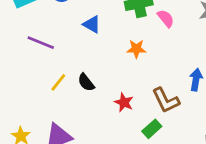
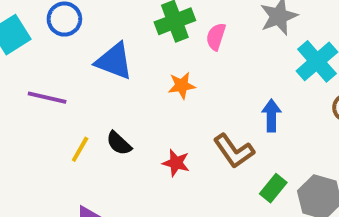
pink semicircle: (166, 18) -> (216, 37), turned -114
blue triangle: (92, 24) -> (114, 61), size x1.5
green rectangle: (152, 129) -> (273, 188), moved

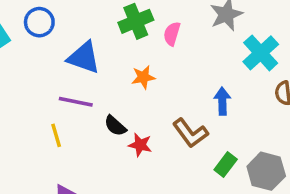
purple line: (47, 98) -> (76, 102), moved
black semicircle: (119, 143) -> (115, 126), moved
yellow line: (80, 149) -> (56, 135), turned -45

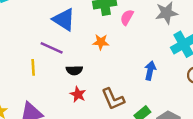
black semicircle: (115, 126) -> (74, 70), turned -56
brown L-shape: (190, 133) -> (113, 99), moved
red star: (140, 145) -> (78, 94), moved

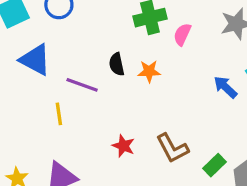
blue triangle: (64, 19) -> (35, 60), moved
black semicircle: (74, 70) -> (117, 64), moved, turned 84
blue arrow: (150, 71) -> (225, 87), moved, turned -54

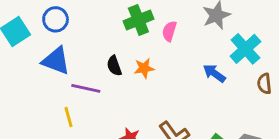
blue triangle: (35, 60) -> (56, 61), moved

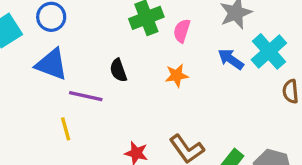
orange star: (144, 68) -> (177, 76), moved
blue arrow: (214, 73) -> (231, 59), moved

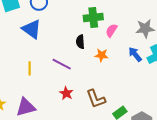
black semicircle: (118, 70) -> (80, 42), moved
purple line: (86, 96) -> (62, 64), moved

